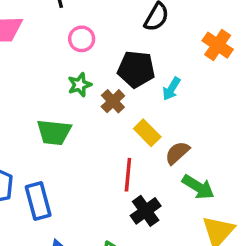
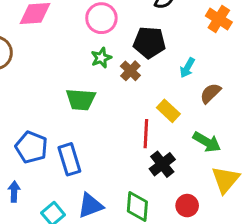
pink circle: (82, 39) -> (101, 18), size x1.4
cyan arrow: (171, 89) -> (187, 68), moved
yellow rectangle: (147, 133) -> (168, 111), moved
brown semicircle: (177, 153) -> (210, 93), moved

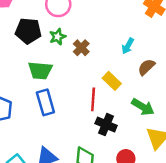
black pentagon: (149, 42) -> (28, 31), moved
blue rectangle: (69, 159) -> (45, 102), moved
black cross: (162, 164) -> (106, 125), turned -30

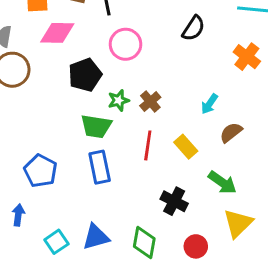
black pentagon: (28, 31) -> (85, 75), turned -30
green star: (58, 37) -> (119, 100), moved
red line: (93, 99) -> (148, 145), moved

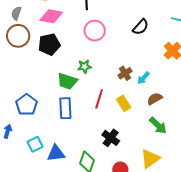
black pentagon: (85, 75) -> (49, 44), moved
brown cross: (150, 102) -> (125, 73), moved
green arrow: (222, 183) -> (158, 125), moved
cyan square: (56, 242) -> (35, 144), moved

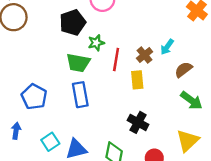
black pentagon: (49, 44) -> (73, 22), moved
brown cross: (125, 73) -> (145, 55), moved
red line: (99, 99) -> (116, 60), moved
yellow rectangle: (124, 103) -> (137, 80), moved, turned 35

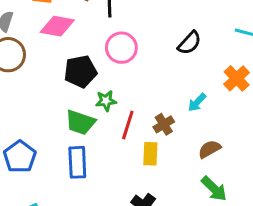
cyan arrow: (167, 47) -> (197, 102), moved

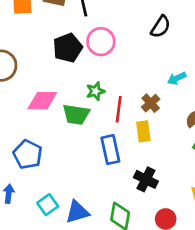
pink diamond: (57, 26) -> (42, 101), moved
black pentagon: (80, 71) -> (68, 48), moved
cyan arrow: (197, 102) -> (177, 78), turned 30
blue rectangle: (77, 162) -> (110, 150), moved

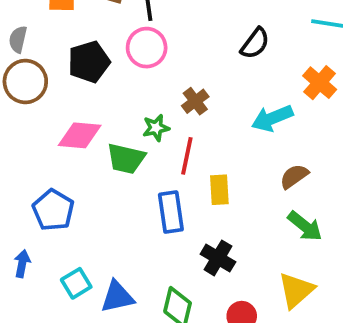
pink circle: (101, 42) -> (147, 48), moved
black pentagon: (68, 48) -> (89, 62), moved
cyan arrow: (177, 78) -> (272, 118), size x1.5
brown cross: (151, 103) -> (195, 101), moved

